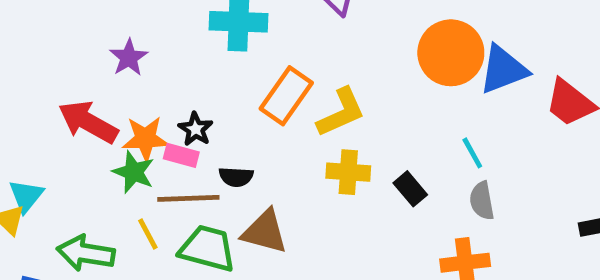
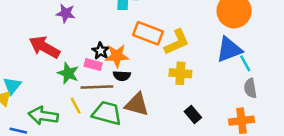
purple star: (129, 58) -> (66, 13), turned -30
blue triangle: (503, 69) -> (229, 50), moved
orange rectangle: (286, 96) -> (148, 33), turned 76
orange star: (145, 139) -> (117, 56), moved
black rectangle: (410, 189) -> (193, 114), moved

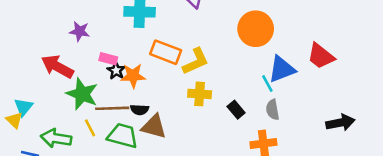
blue triangle: (229, 50) -> (282, 69), moved
pink rectangle: (93, 65) -> (108, 59), moved
green star: (68, 73) -> (82, 94), size x1.4
black semicircle: (122, 76) -> (140, 110), moved
black rectangle: (193, 114) -> (236, 110), moved

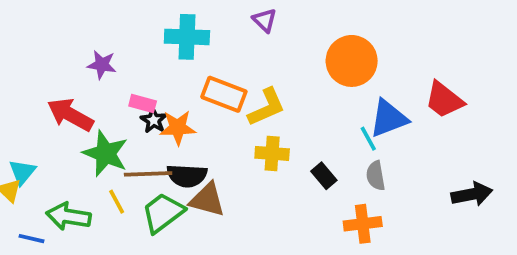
black semicircle: (140, 110) -> (187, 176), size x1.5
green trapezoid: (123, 136) -> (163, 213), turned -52

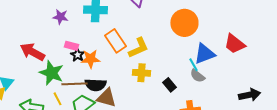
purple star: (102, 65) -> (60, 17), moved
orange rectangle: (224, 94) -> (115, 41), turned 35
gray semicircle: (376, 176) -> (197, 76), moved, turned -42

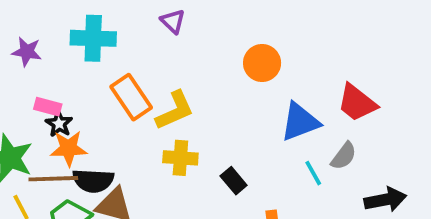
orange circle: (184, 23) -> (262, 63), size x0.7
orange star: (90, 59) -> (69, 148), moved
cyan line: (193, 65) -> (313, 173), moved
gray semicircle: (197, 76) -> (344, 156), moved, turned -91

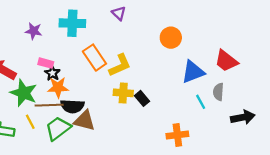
gray semicircle: (344, 156) -> (218, 92), turned 147
black rectangle: (234, 181) -> (142, 98), moved

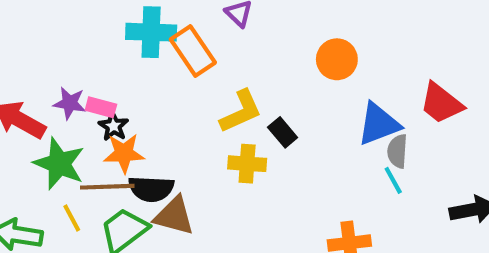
purple star: (34, 31) -> (70, 103), moved
orange rectangle: (94, 58) -> (193, 51), moved
gray semicircle: (218, 92) -> (397, 151), moved
black rectangle: (142, 98) -> (283, 132), moved

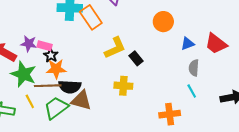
blue triangle: (379, 124) -> (188, 44), moved, size x0.6
yellow cross: (247, 164) -> (123, 86), moved
cyan line: (393, 180) -> (192, 91), moved

